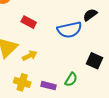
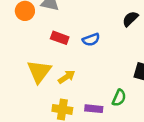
blue semicircle: (69, 30) -> (91, 40), moved, size x0.6

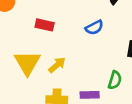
blue semicircle: (91, 40) -> (94, 27), moved

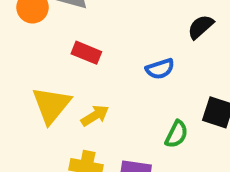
green semicircle: (115, 80) -> (176, 134), moved

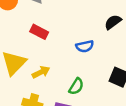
green semicircle: (176, 134) -> (76, 86), moved

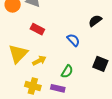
blue semicircle: (85, 46) -> (73, 40), turned -120

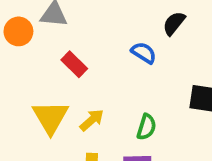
red rectangle: (37, 29) -> (74, 64), turned 32
blue semicircle: (73, 40) -> (144, 53), moved

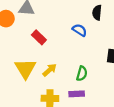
black semicircle: (174, 23) -> (97, 13), turned -32

